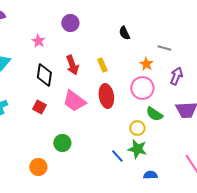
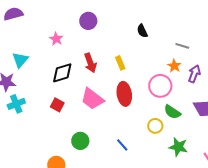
orange star: (146, 64) -> (174, 66), moved
black diamond: (44, 75) -> (62, 73), turned 65
green star: (137, 149) -> (178, 147), moved
blue line: (117, 156) -> (122, 145), moved

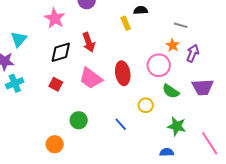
black semicircle: (142, 31) -> (141, 10), turned 112
pink star: (56, 39) -> (55, 18), size x1.5
yellow rectangle: (120, 63) -> (126, 23), moved
yellow circle: (155, 126) -> (146, 105), moved

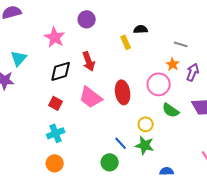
cyan cross: (15, 83) -> (56, 133), moved
green circle: (79, 120) -> (110, 162), moved
green star: (177, 126) -> (145, 145), moved

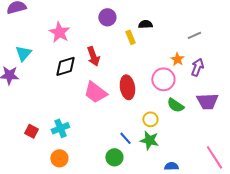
purple circle: (87, 19) -> (107, 17), moved
gray line: (181, 44) -> (194, 35), moved, turned -40
red square: (56, 103) -> (31, 131), moved

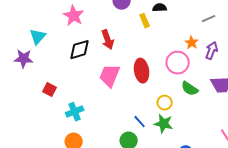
pink trapezoid: (95, 92) -> (110, 76), turned 75
red square: (31, 131) -> (50, 90), moved

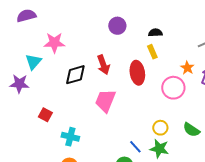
pink star: (74, 16) -> (54, 43), moved, turned -30
yellow rectangle: (145, 21) -> (152, 52), moved
red ellipse: (142, 71) -> (137, 73), moved
green semicircle: (190, 89) -> (191, 130), moved
cyan cross: (75, 112) -> (70, 137), turned 36

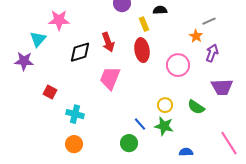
yellow rectangle: (152, 52) -> (144, 24), moved
orange star: (187, 68) -> (196, 36), moved

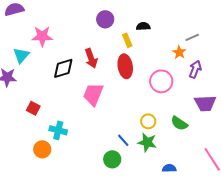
orange circle: (74, 144) -> (42, 149), moved

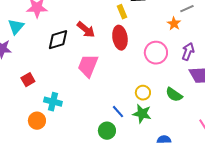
red arrow: (91, 58) -> (86, 30), turned -30
purple arrow: (195, 69) -> (188, 52), moved
red square: (33, 108) -> (28, 80), turned 32

